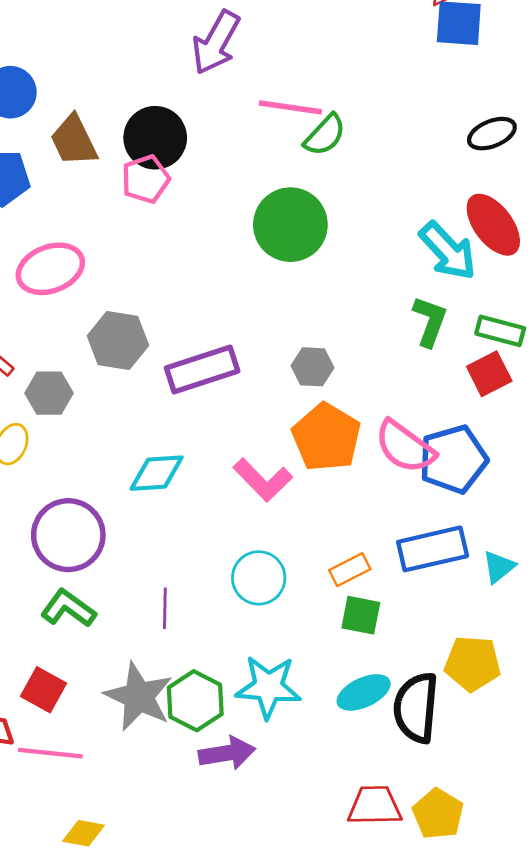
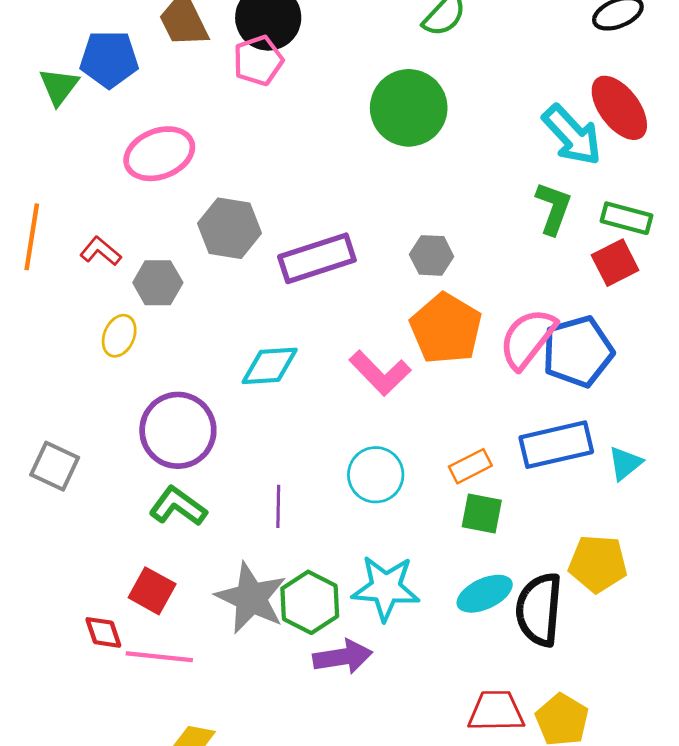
pink semicircle: (405, 447) -> (528, 339), turned 92

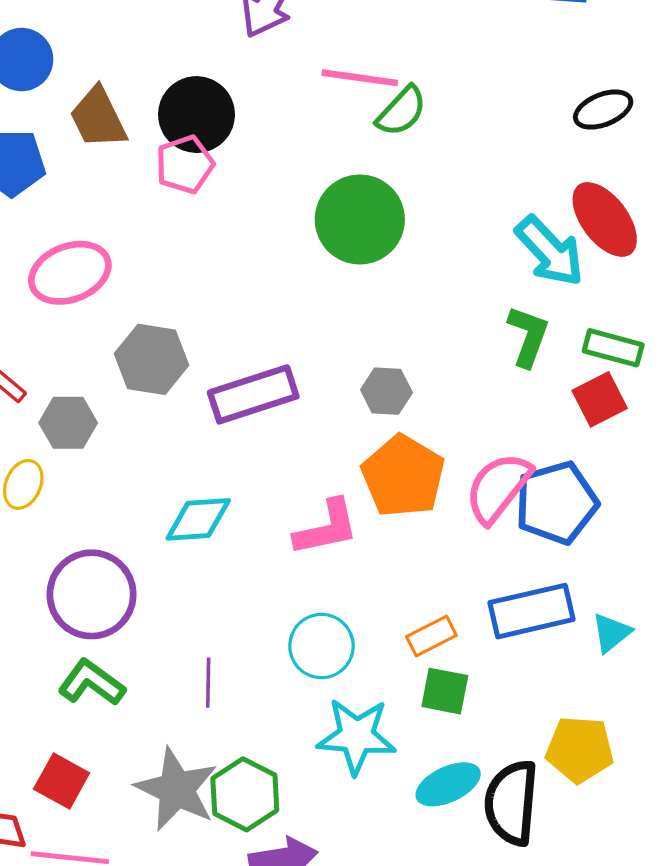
pink L-shape: (380, 373) -> (326, 528), turned -58
cyan star: (386, 588) -> (356, 736), moved

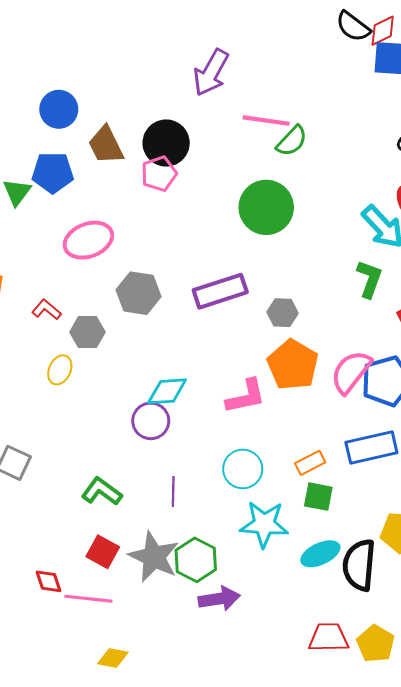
purple rectangle: (253, 394) -> (220, 291), moved
purple circle: (92, 594) -> (151, 421), moved, size x0.7
red square: (62, 781) -> (103, 552), moved

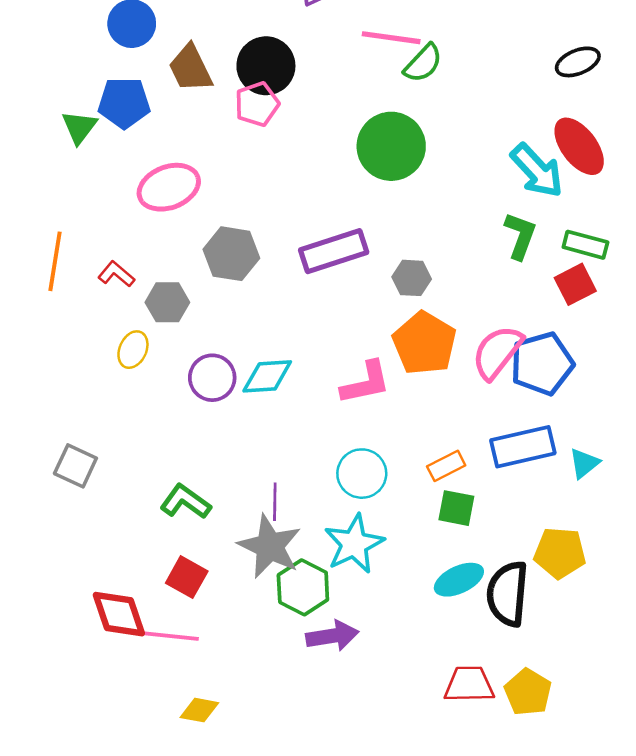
purple circle: (151, 421) -> (212, 378), moved
cyan star: (264, 524) -> (354, 544), moved, turned -30
gray star: (154, 557) -> (270, 546), moved
red diamond: (49, 581) -> (119, 614), size x1.6

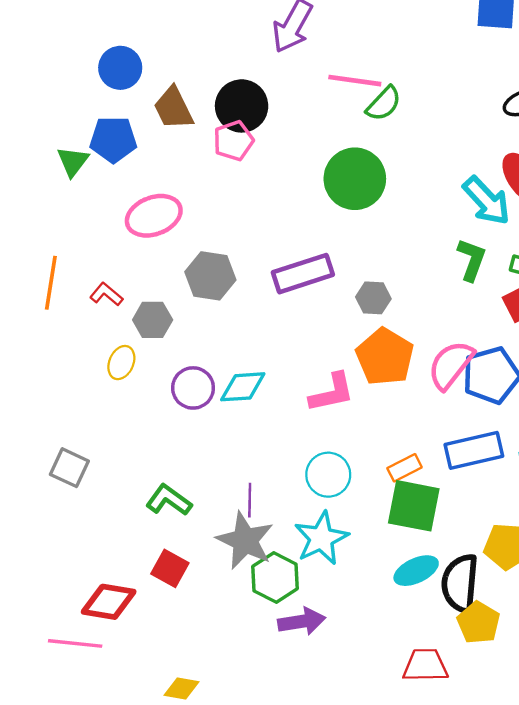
green square: (456, 508) -> (414, 506), size x1.6
red diamond: (119, 614) -> (109, 602), turned -62
pink line: (169, 636) -> (75, 643), moved
yellow pentagon: (528, 692) -> (479, 623), moved

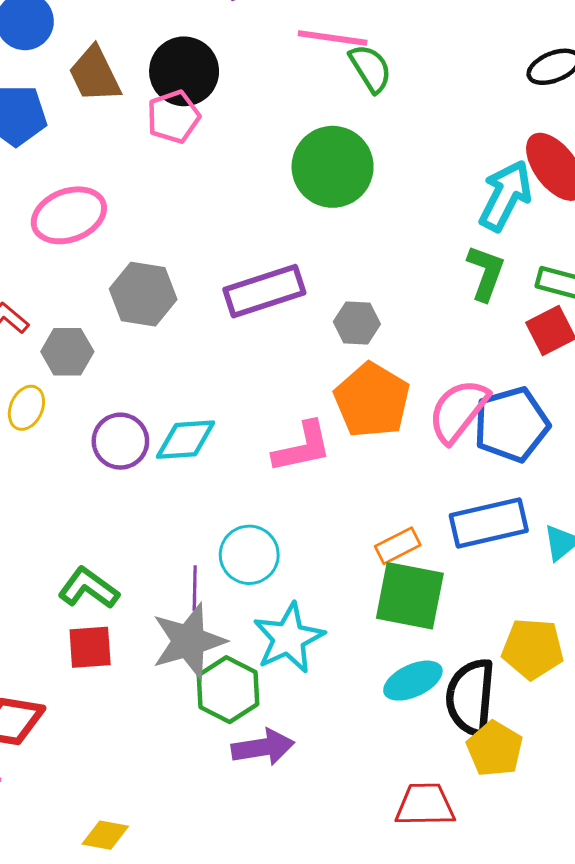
green semicircle: (384, 104) -> (370, 68), turned -75
cyan arrow: (487, 201) -> (505, 196), turned -110
cyan circle: (328, 475) -> (249, 555), moved
gray star: (245, 541) -> (189, 641), turned 30
red square: (170, 568) -> (90, 647), moved, turned -33

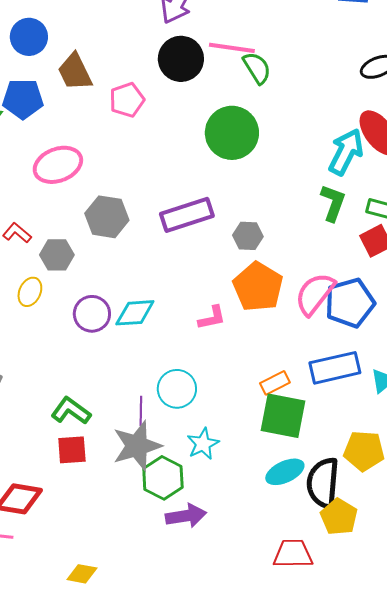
black circle: (184, 71) -> (181, 59), moved
pink L-shape: (302, 447) -> (212, 318), size x0.7
cyan star: (289, 638) -> (203, 444), size x0.7

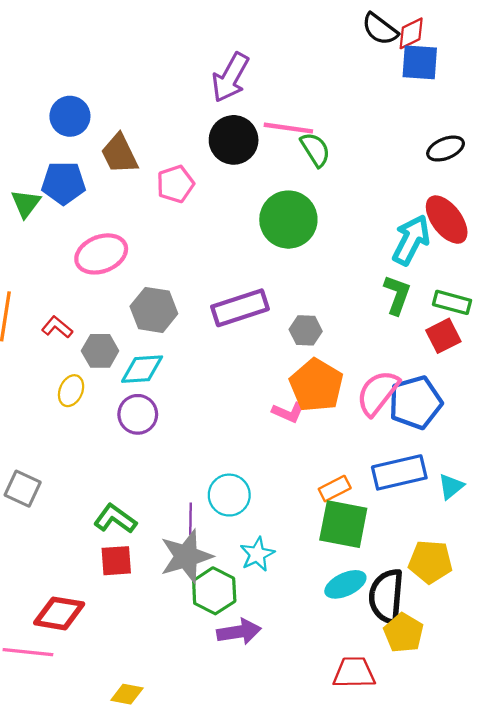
cyan diamond: (135, 313) -> (142, 369), moved
pink L-shape: (212, 318) -> (288, 412), moved, turned 36

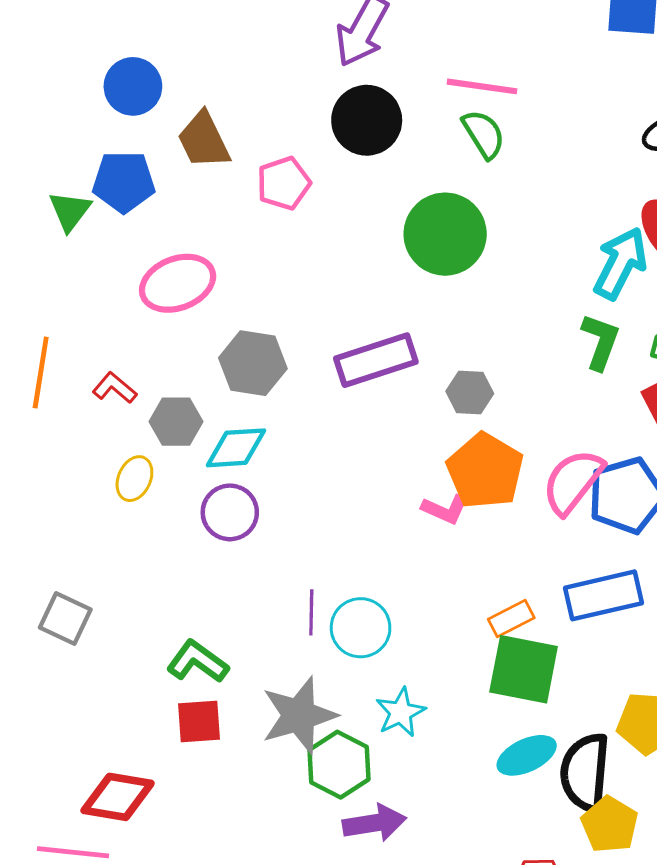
pink line: (288, 128) -> (482, 86), moved
purple line: (190, 519) -> (311, 612), moved

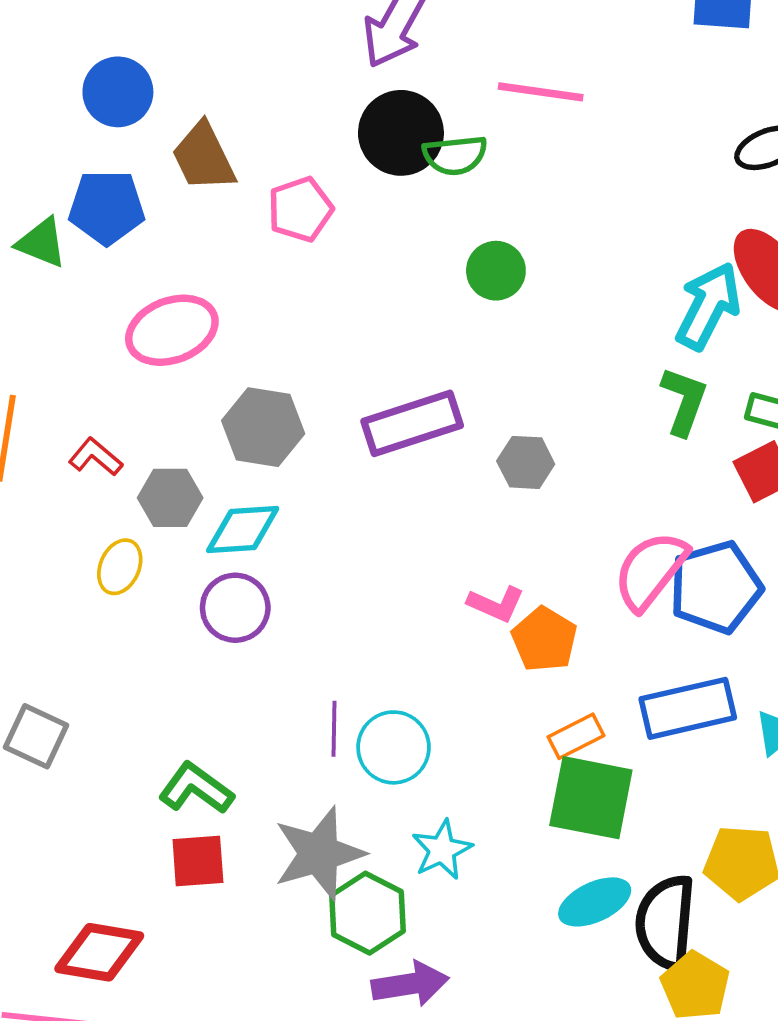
green semicircle: (484, 134) -> (455, 155), moved, turned 116
green triangle: (70, 211) -> (42, 243), turned -45
green circle: (445, 234) -> (496, 271), size x0.6
orange pentagon: (485, 471) -> (544, 639), moved, size x0.7

